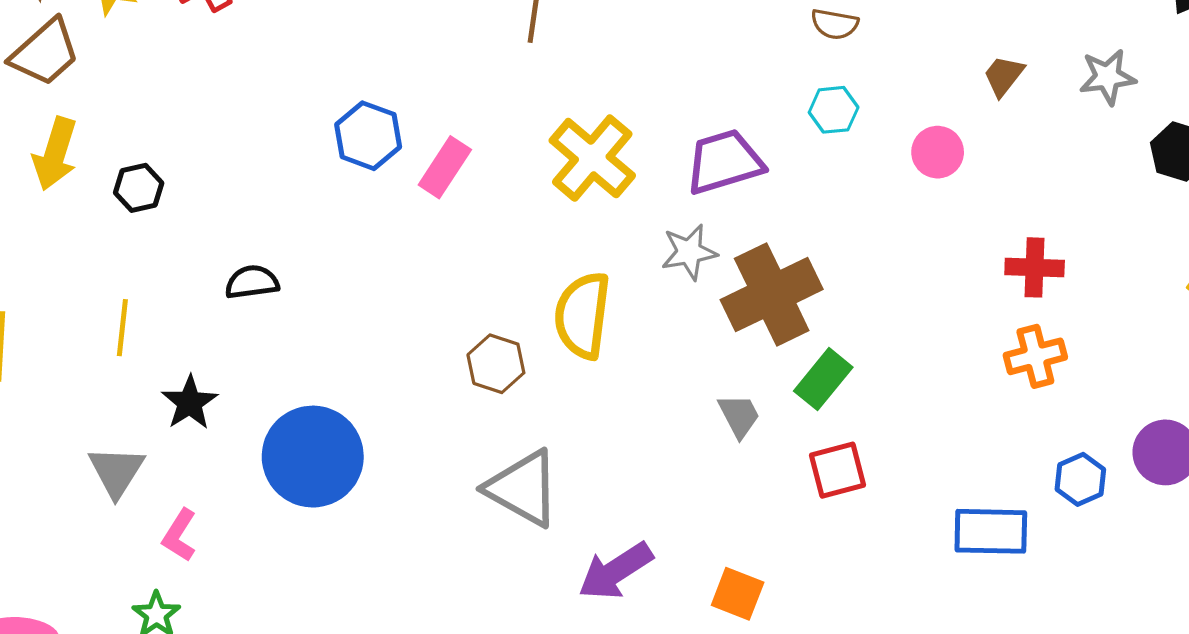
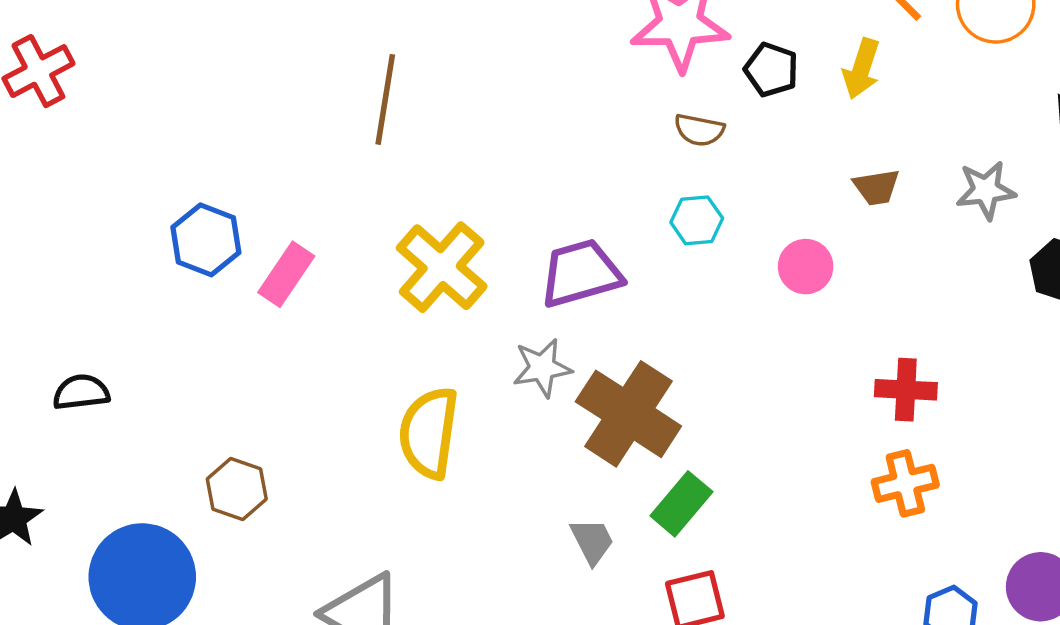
brown trapezoid: (1004, 76) -> (876, 187), turned -138
brown cross: (772, 294) -> (628, 414), turned -32
brown hexagon: (496, 364) -> (237, 489), moved

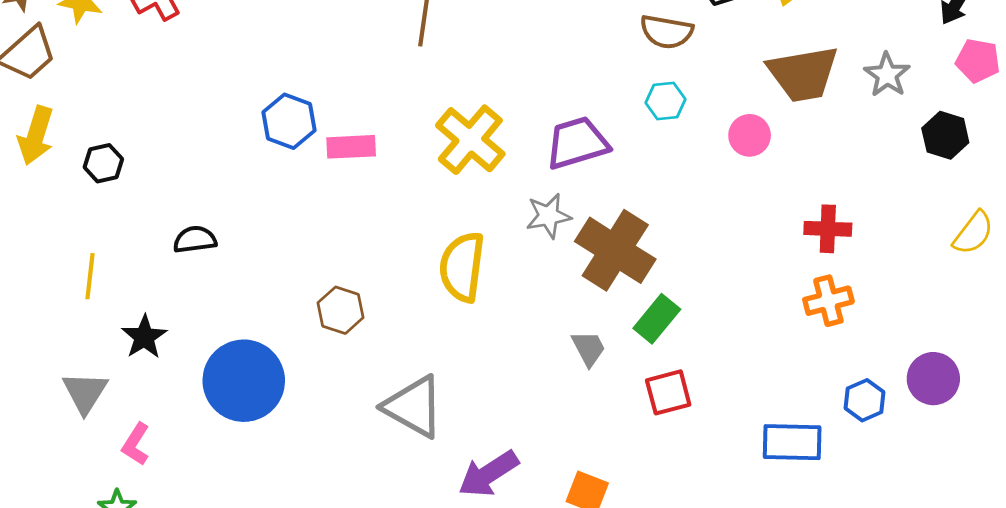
brown semicircle: (699, 130) -> (666, 32), size x1.4
brown trapezoid: (876, 187) -> (803, 74), size x2.0
gray star: (986, 190) -> (887, 75), turned -30
pink rectangle: (286, 274) -> (351, 147), turned 54
brown hexagon: (237, 489) -> (340, 310), moved

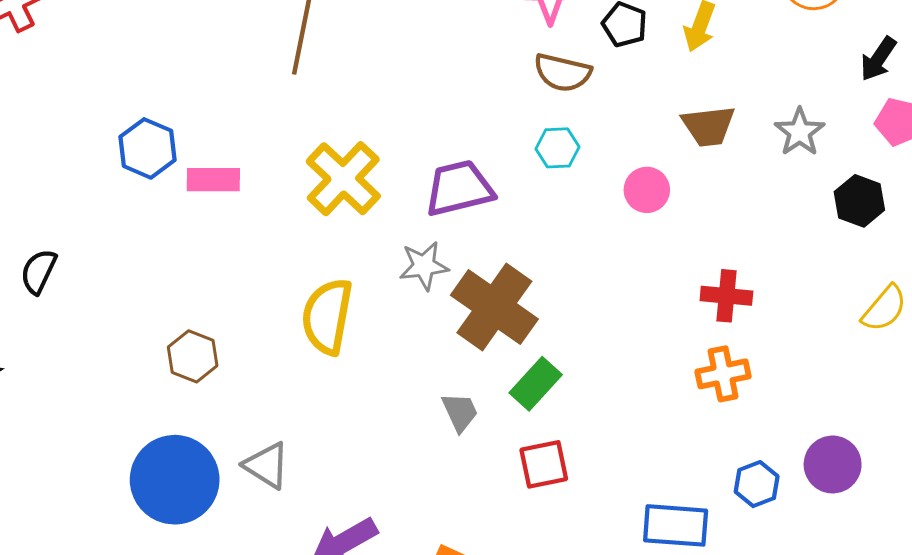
brown trapezoid: (803, 74) -> (708, 126), size x0.7
black semicircle: (195, 240) -> (39, 271), turned -60
blue circle: (244, 381) -> (175, 480), moved
gray triangle: (414, 407) -> (267, 465), size x0.7

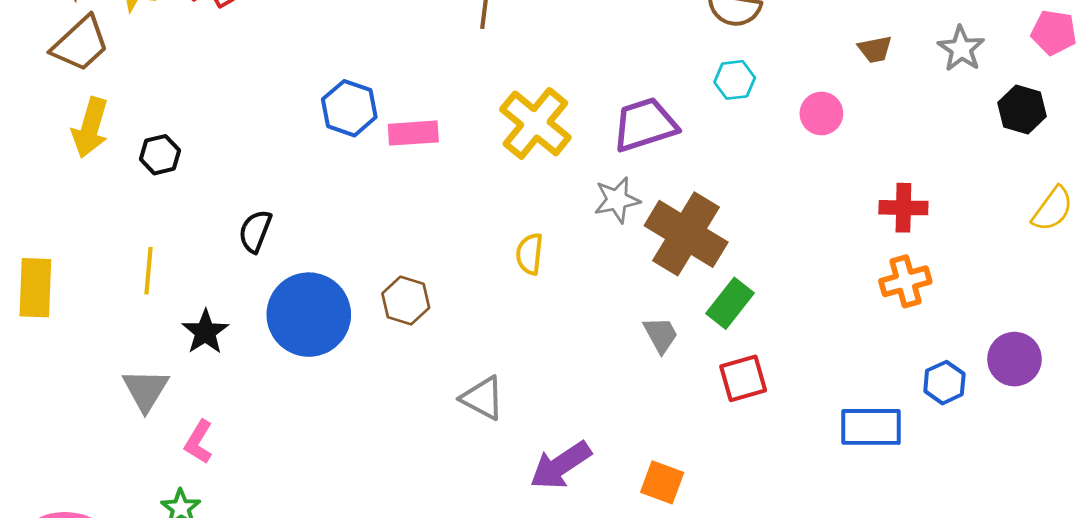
brown trapezoid: (708, 126) -> (875, 49), size x0.7
yellow semicircle: (327, 316) -> (530, 254), size x0.6
blue circle: (175, 480) -> (309, 315), moved

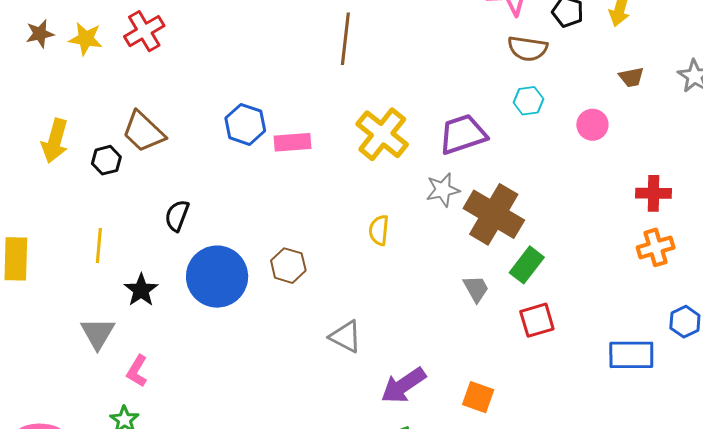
brown trapezoid: (80, 44) -> (143, 132), moved, turned 87

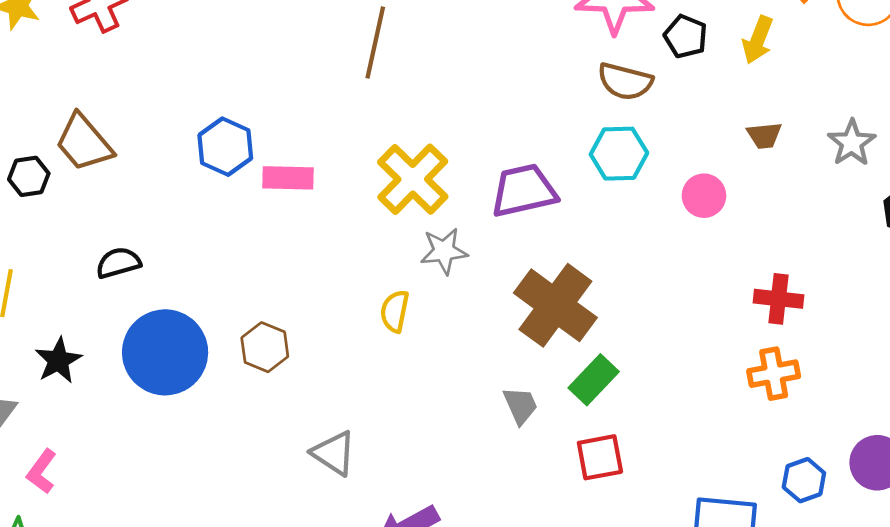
cyan hexagon: (528, 101) -> (619, 154), size x1.4
gray star: (443, 190) -> (444, 251), moved
black semicircle: (177, 216) -> (118, 263), turned 48

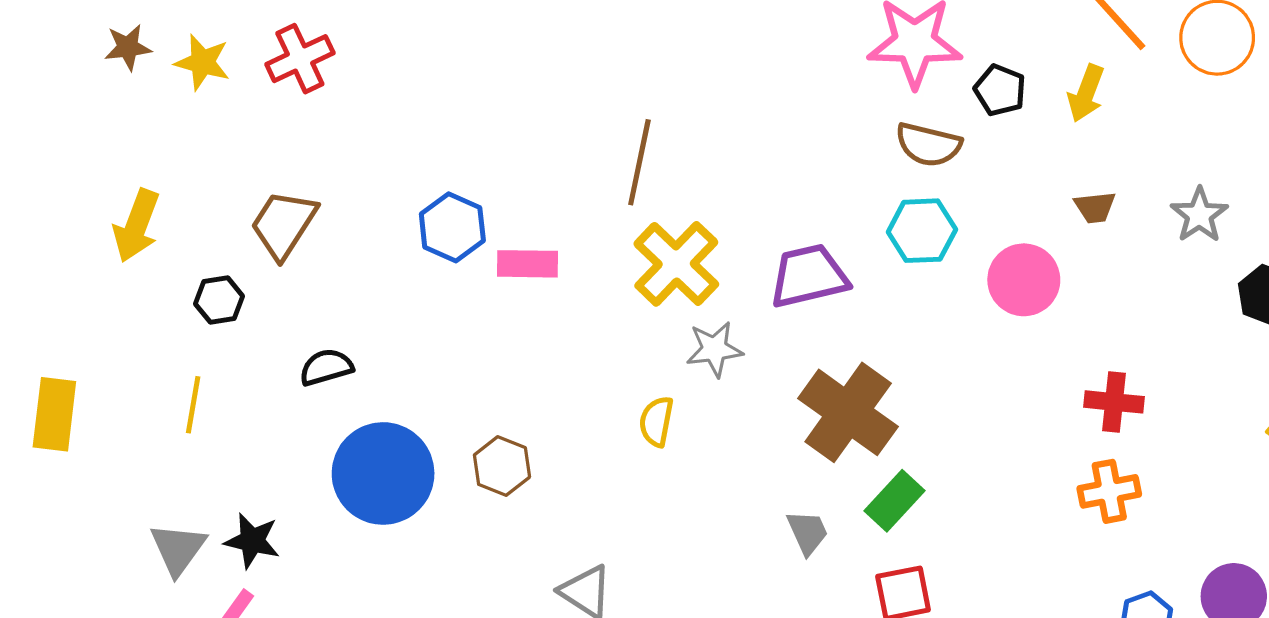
brown line: (375, 42) -> (639, 162), moved
brown trapezoid: (84, 143) -> (284, 224), turned 74
black hexagon: (29, 176) -> (219, 300), moved
pink circle: (704, 196) -> (1024, 280), size x1.4
black star: (58, 360) -> (252, 541), moved, turned -30

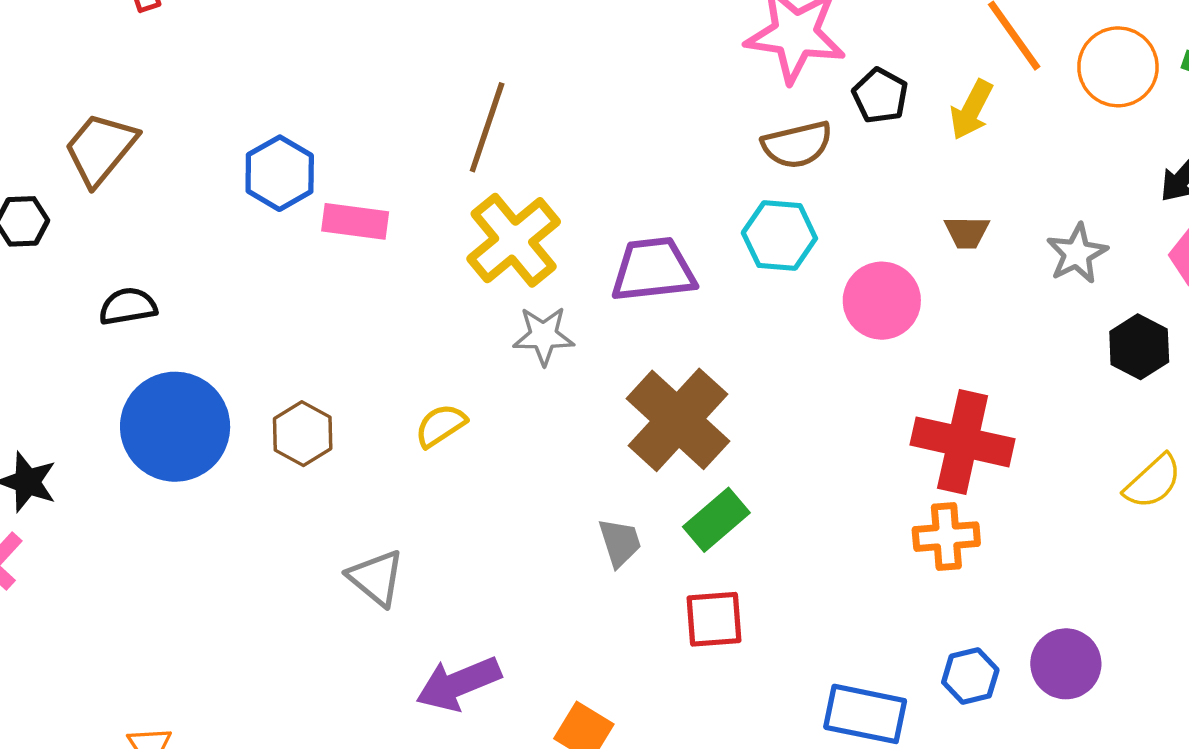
brown semicircle: (928, 145) -> (797, 145), turned -34
red cross: (1114, 402) -> (963, 442), size x1.6
yellow semicircle: (656, 421) -> (441, 426), moved, turned 39

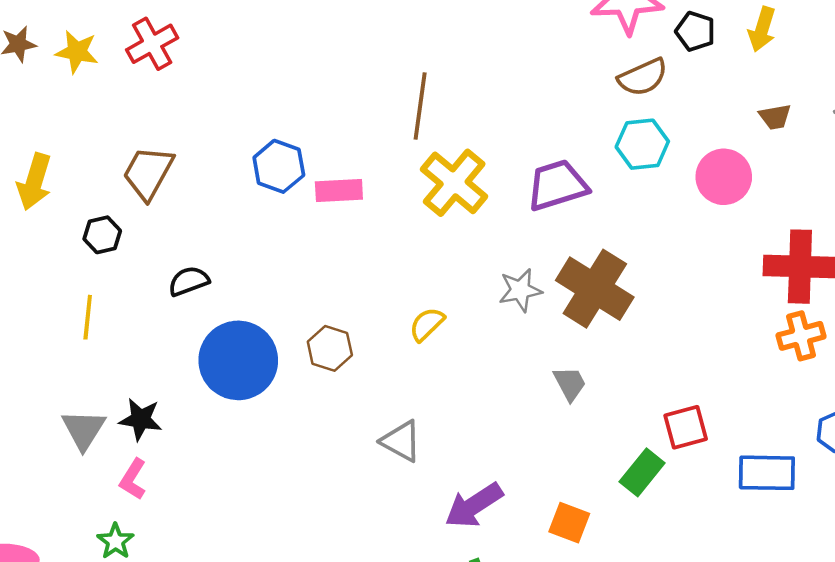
gray star: (544, 336) -> (520, 290), moved
green rectangle: (716, 520) -> (642, 472), moved
red square: (714, 619) -> (686, 427), moved

